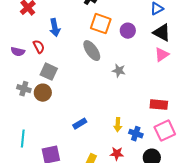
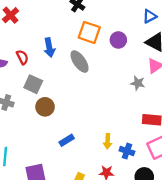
blue arrow: (55, 28) -> (49, 48), moved
gray star: (119, 71) -> (138, 83), moved
brown circle: (43, 93) -> (45, 107), moved

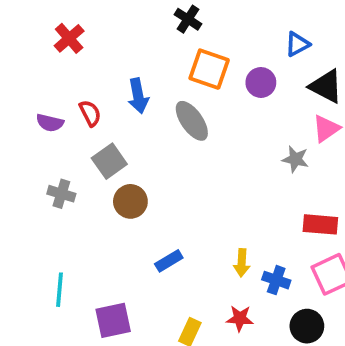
blue triangle: (150, 16) -> (297, 44), moved
gray square: (33, 84) -> (109, 161), turned 30

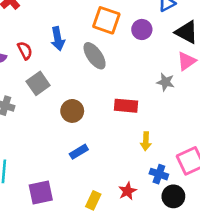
brown circle: (130, 201) -> (72, 111), moved
red rectangle: (320, 224) -> (126, 106), moved
yellow arrow: (242, 263) -> (146, 141), moved
blue cross: (276, 280) -> (159, 174), moved
red star: (240, 318) -> (127, 191), turned -30

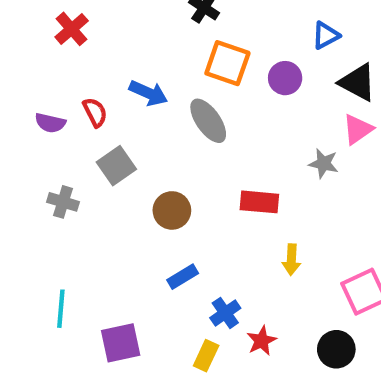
blue arrow: (58, 39) -> (148, 93), turned -55
blue cross: (159, 174) -> (225, 313), moved, turned 36

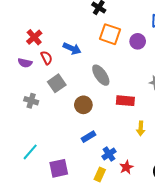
red cross: (72, 29) -> (34, 37), moved
gray ellipse: (208, 121) -> (101, 75), moved
cyan line: (61, 309) -> (30, 152), turned 36

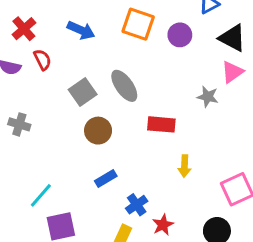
blue arrow: (72, 48) -> (81, 30), moved
gray square: (57, 83) -> (83, 92), moved
cyan line: (30, 152) -> (41, 195), moved

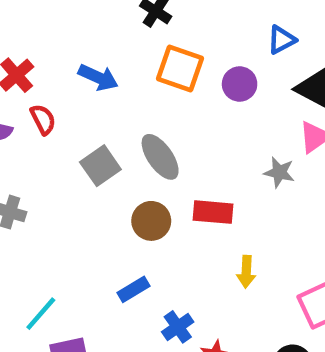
brown circle: (98, 131) -> (151, 221), moved

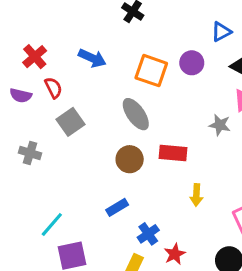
orange square: (180, 69) -> (151, 71), moved
gray square: (100, 166) -> (70, 122), moved

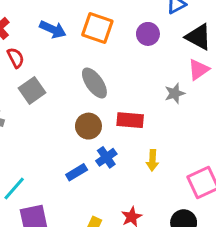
orange square: (151, 71) -> (97, 28), moved
gray star: (220, 125) -> (175, 93), turned -30
blue cross: (148, 234) -> (106, 157), moved

